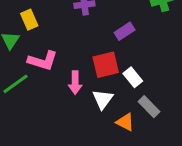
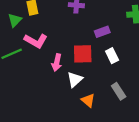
white rectangle: (133, 77) -> (112, 56), moved
gray rectangle: (149, 107) -> (119, 91), moved

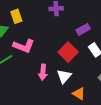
red square: (83, 54) -> (68, 52), turned -36
pink arrow: (57, 62) -> (43, 72), moved

